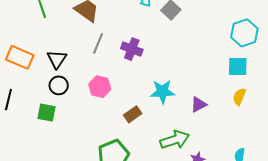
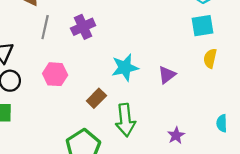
purple cross: (132, 49) -> (83, 27), turned -35
green arrow: (175, 140) -> (125, 120), moved, turned 112

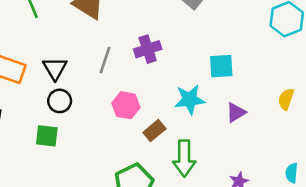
cyan square: (202, 26) -> (221, 66), moved
gray line: (45, 27) -> (105, 60), moved
pink hexagon: (55, 74) -> (126, 105), moved

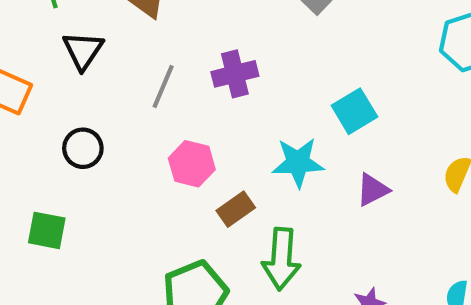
cyan square: (221, 66) -> (354, 111), turned -32
black triangle: (55, 68) -> (83, 50), moved
green square: (47, 136) -> (47, 230), moved

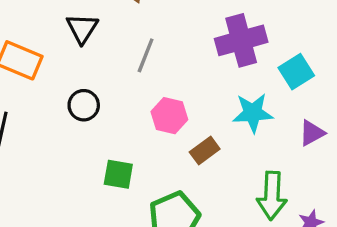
purple cross: (235, 74) -> (241, 40), moved, size x1.4
green square: (47, 230) -> (118, 174), moved
green arrow: (281, 259) -> (272, 196), moved

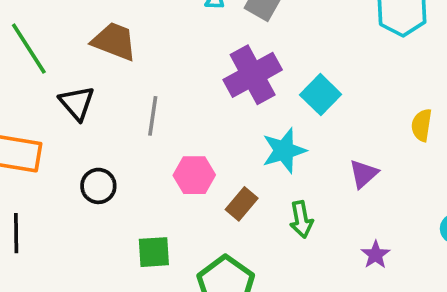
purple triangle: (312, 133) -> (364, 174), moved
green arrow: (272, 196) -> (301, 219), moved, size x0.7

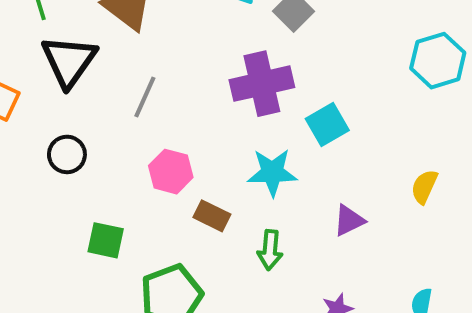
black triangle: (77, 103) -> (69, 61), size x1.4
brown rectangle: (242, 204) -> (212, 216), turned 60

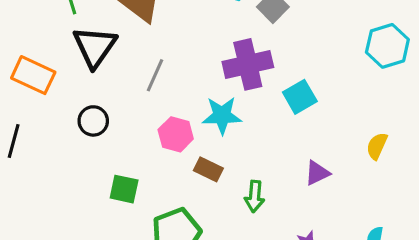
cyan star: (272, 172) -> (222, 115), moved

